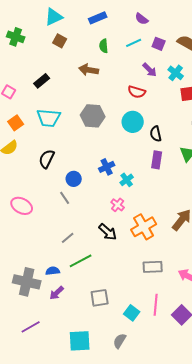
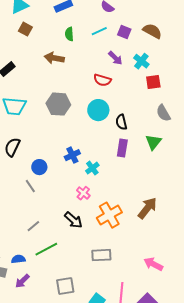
gray rectangle: (153, 267) -> (101, 255), moved

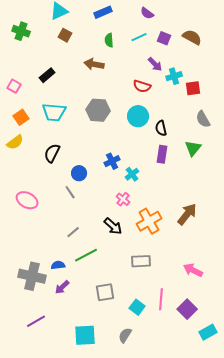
cyan cross: (141, 61) -> (174, 76), moved, turned 35

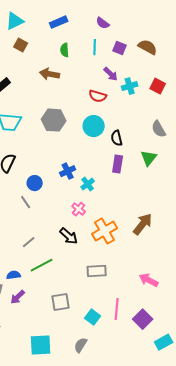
cyan line: (139, 37) -> (95, 47), turned -63
red square: (193, 88) -> (158, 86), moved, turned 35

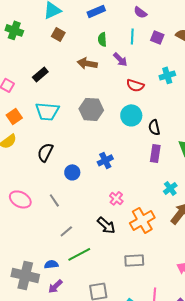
purple arrow: (111, 74) -> (120, 59), moved
cyan cross: (88, 184) -> (170, 188), moved
gray line: (26, 202) -> (54, 200), moved

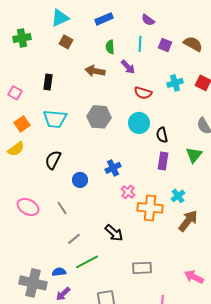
green cross: (14, 30) -> (22, 38), turned -30
black rectangle: (40, 74) -> (48, 82), turned -42
pink cross: (116, 198) -> (128, 192), moved
orange cross: (142, 220) -> (150, 208), moved, turned 35

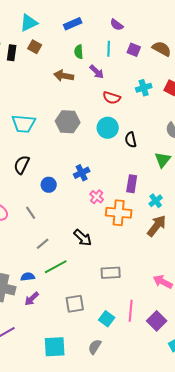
black rectangle: (48, 82) -> (12, 53), moved
purple rectangle: (163, 161) -> (132, 184), moved
cyan cross: (178, 196) -> (156, 201), moved

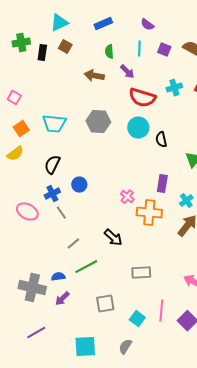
red semicircle: (112, 98) -> (142, 98), size x1.5
blue cross: (82, 173) -> (52, 194), moved

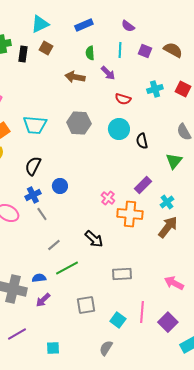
red semicircle: (142, 98) -> (123, 99), size x0.6
purple rectangle: (162, 184) -> (143, 185), turned 36
cyan square: (85, 347) -> (53, 348), moved, size x0.6

